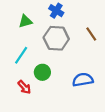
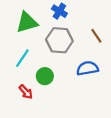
green triangle: (25, 21) -> (27, 22), size x1.5
blue semicircle: (83, 80) -> (87, 68), moved

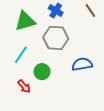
brown line: (96, 36) -> (90, 11), moved

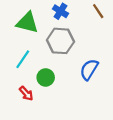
green triangle: (25, 21) -> (27, 23), turned 30
blue semicircle: (82, 64) -> (89, 69), turned -48

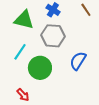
green circle: (46, 77) -> (40, 68), size x1.5
red arrow: (26, 93) -> (23, 95), moved

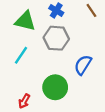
green circle: (40, 68) -> (55, 87), moved
red arrow: (23, 95) -> (24, 101), turned 72

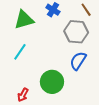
green triangle: (25, 21) -> (24, 20), turned -30
gray hexagon: (56, 38) -> (76, 32), moved

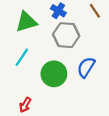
gray hexagon: (76, 32) -> (66, 35), moved
green circle: (52, 82) -> (54, 74), moved

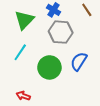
green triangle: (26, 22) -> (24, 20), turned -30
red arrow: (25, 105) -> (23, 96), turned 80

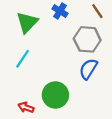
gray hexagon: (61, 32) -> (87, 39), moved
green circle: (49, 67) -> (55, 95), moved

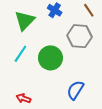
blue semicircle: (88, 69) -> (75, 90), moved
green circle: (55, 95) -> (50, 58), moved

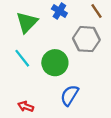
cyan line: (20, 54) -> (22, 58), turned -72
blue semicircle: (75, 90) -> (70, 95), moved

